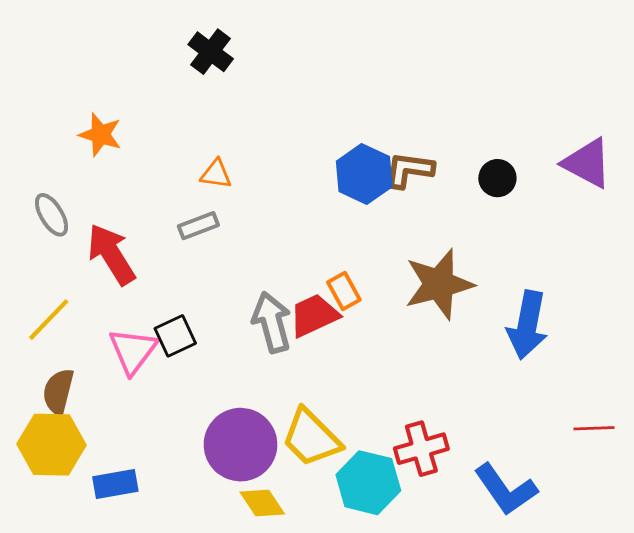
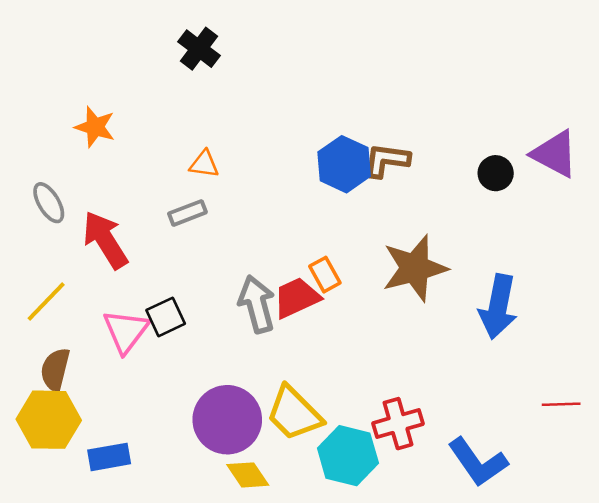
black circle: (497, 178) -> (496, 173), moved

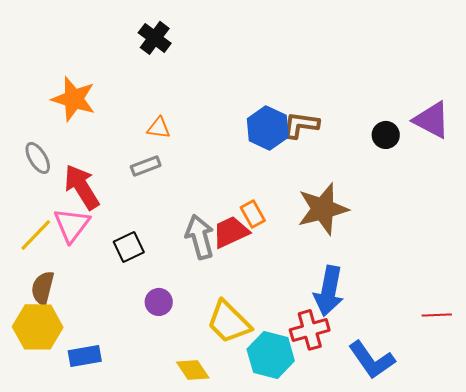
orange star: (95, 127) -> (74, 99), size x1.4
blue arrow: (498, 307) -> (329, 291), moved
pink triangle: (126, 331) -> (72, 225), moved
purple circle: (227, 420) -> (159, 302), moved, size x0.5

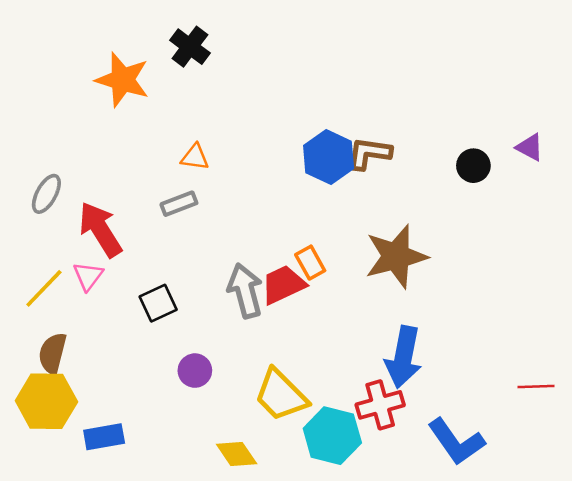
orange star: (74, 99) -> (122, 80), moved
purple triangle: (432, 120) -> (530, 147), size x0.6
gray ellipse: (38, 158) -> (46, 194), turned 60
pink triangle: (72, 225) -> (88, 276), size x0.7

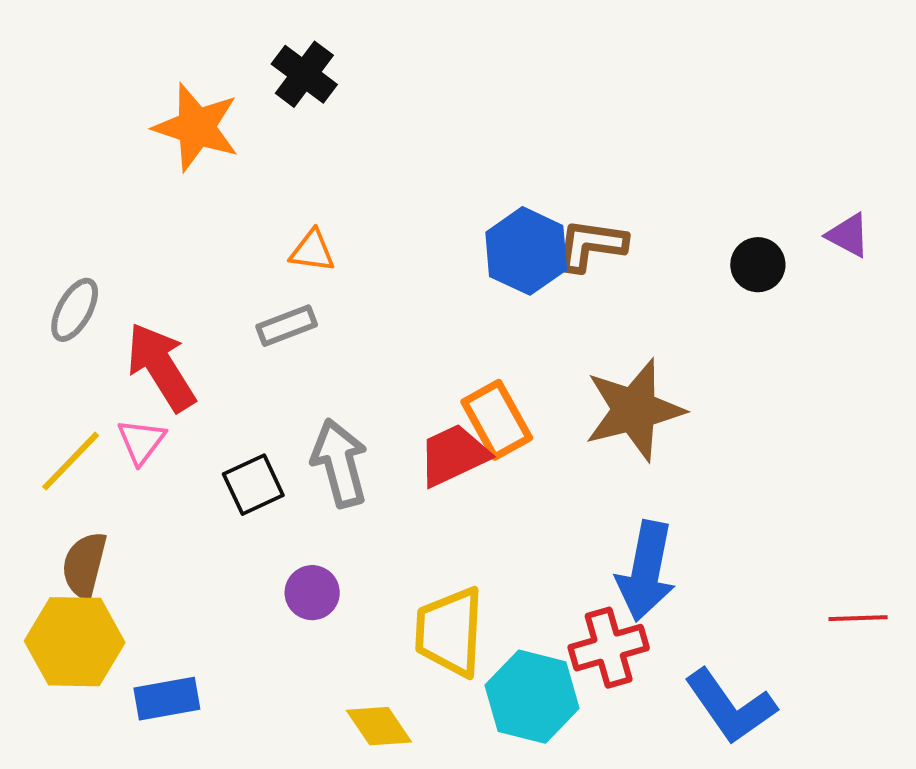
orange rectangle: (310, 263) -> (497, 420), size x1.4
gray arrow: (245, 291) -> (340, 463), moved
yellow trapezoid: (281, 395) -> (450, 632), turned 48

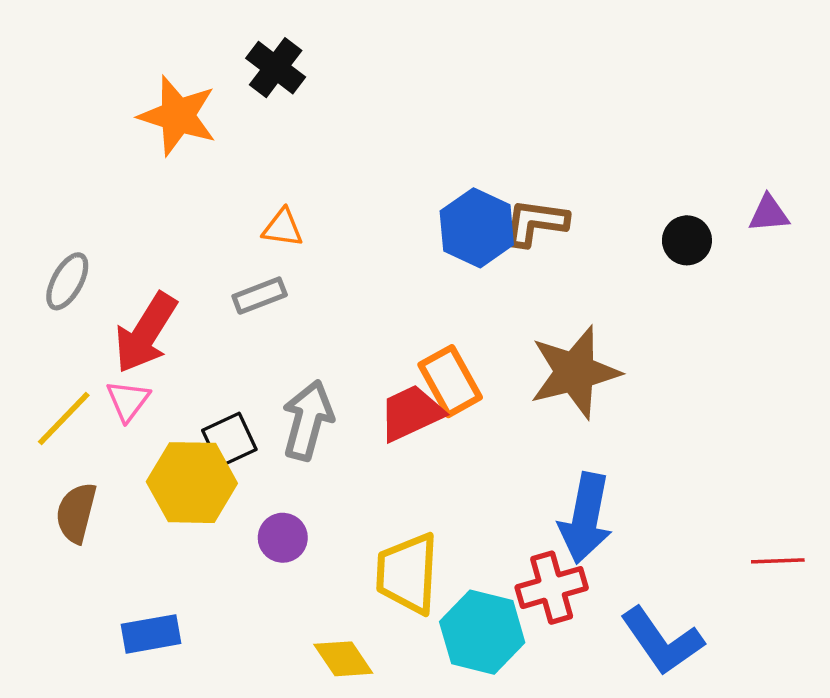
purple triangle: (848, 235) -> (769, 214), turned -33
red arrow: (161, 367) -> (146, 333), turned -116
gray arrow: (340, 463) -> (308, 420), turned 30
yellow hexagon: (75, 642) -> (192, 483), moved

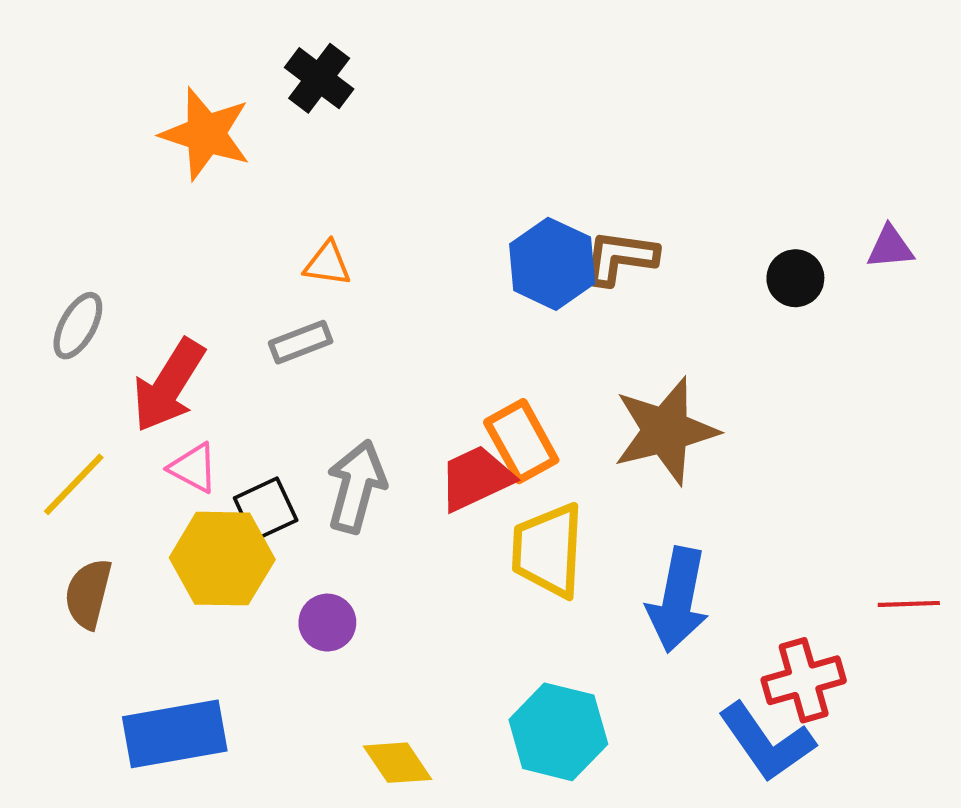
pink triangle: (128, 401) -> (193, 468), moved, turned -39
red line: (778, 561) -> (909, 604), moved
yellow trapezoid: (407, 573) -> (548, 550), moved
red cross: (552, 588) -> (804, 680), moved
blue rectangle: (151, 634) -> (175, 734), size x1.5

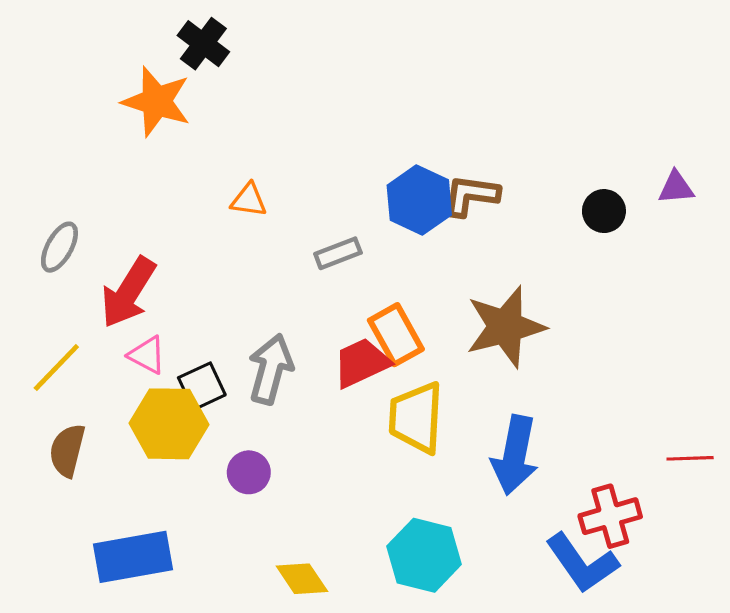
black cross: (319, 78) -> (203, 44), moved
gray rectangle: (301, 342) -> (338, 253), moved

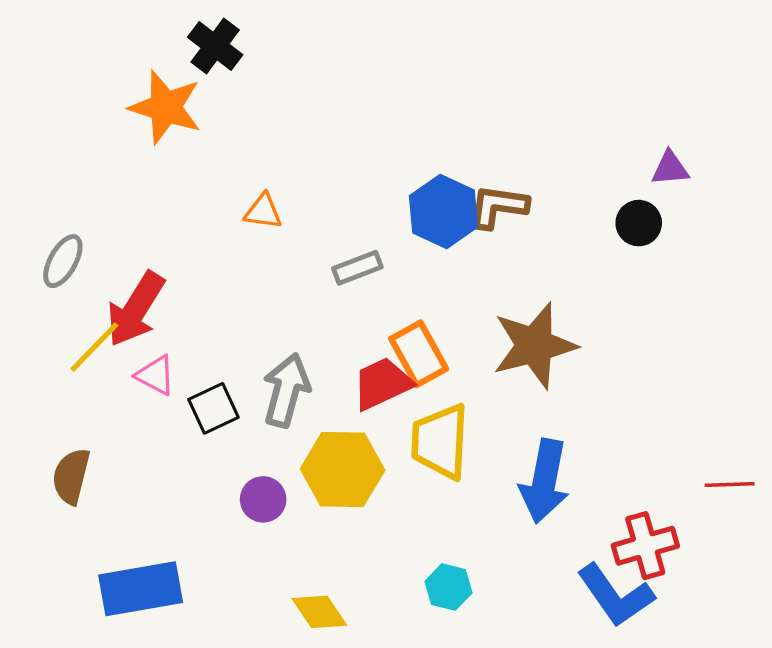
purple triangle: (676, 188) -> (670, 168), moved
yellow line: (56, 368) -> (94, 347), moved
yellow hexagon: (169, 424) -> (343, 470), moved
cyan hexagon: (424, 555) -> (448, 587), size x0.6

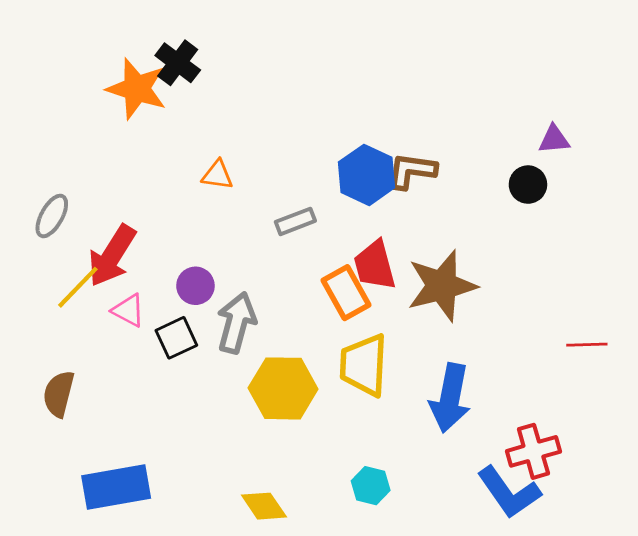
black cross: (215, 46) -> (178, 63), moved
red trapezoid: (382, 384) -> (375, 265), moved, turned -80
red line: (730, 484) -> (587, 345), moved
purple circle: (263, 499) -> (195, 286), moved

